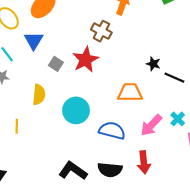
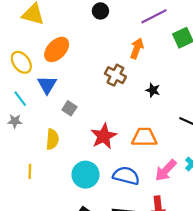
red star: (86, 60) -> (104, 136), moved
black star: (153, 64) -> (153, 90), moved
cyan circle: (76, 110) -> (85, 175), moved

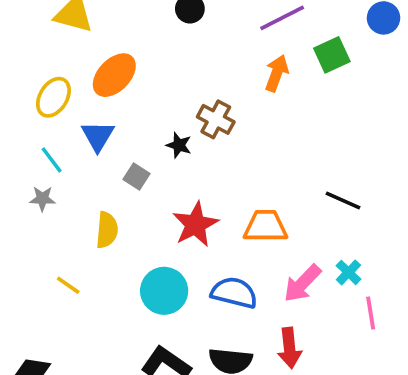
orange arrow: (137, 48) -> (277, 73), moved
yellow ellipse: (21, 62) -> (53, 97), turned 70
black star: (153, 90) -> (179, 145), moved
yellow line: (30, 171) -> (68, 285), turned -56

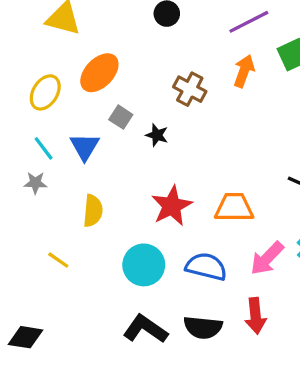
brown cross: (216, 119) -> (190, 89), moved
blue triangle: (98, 136) -> (85, 147), moved
gray square: (136, 177) -> (121, 117), moved

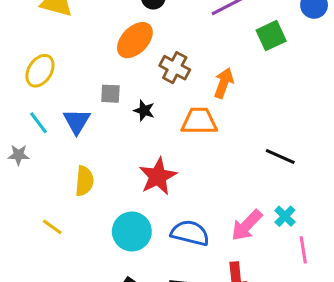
orange arrow: (244, 71) -> (224, 83), moved
orange ellipse: (99, 73) -> (135, 40), moved
gray square: (121, 117) -> (110, 94), turned -30
gray star: (35, 183) -> (19, 155), moved
orange trapezoid: (234, 207) -> (199, 121), moved

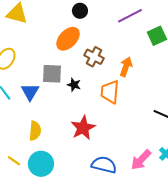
gray square: (110, 94) -> (52, 74), size x1.5
orange trapezoid: (199, 121) -> (110, 92), turned -85
cyan circle: (132, 231) -> (41, 164), moved

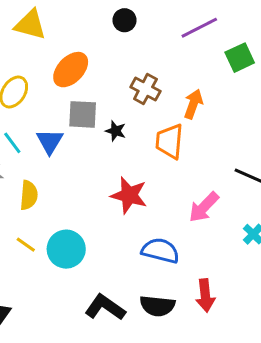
orange ellipse: (68, 39) -> (71, 70), moved
red star: (83, 128) -> (129, 195), turned -30
yellow semicircle: (35, 131) -> (29, 195), moved
pink arrow: (141, 160) -> (204, 207), moved

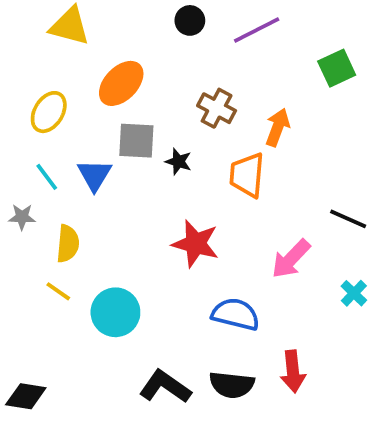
purple line: (199, 28) -> (257, 30), moved
yellow line: (26, 245) -> (58, 291), moved

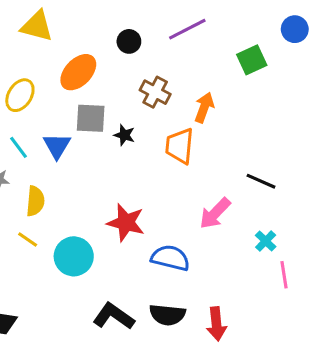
black circle: (190, 20) -> (129, 41), moved
red star: (196, 244) -> (126, 223), moved
red arrow: (293, 371) -> (216, 324), moved

